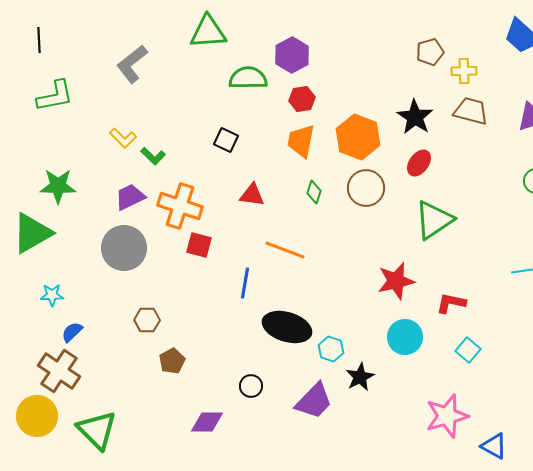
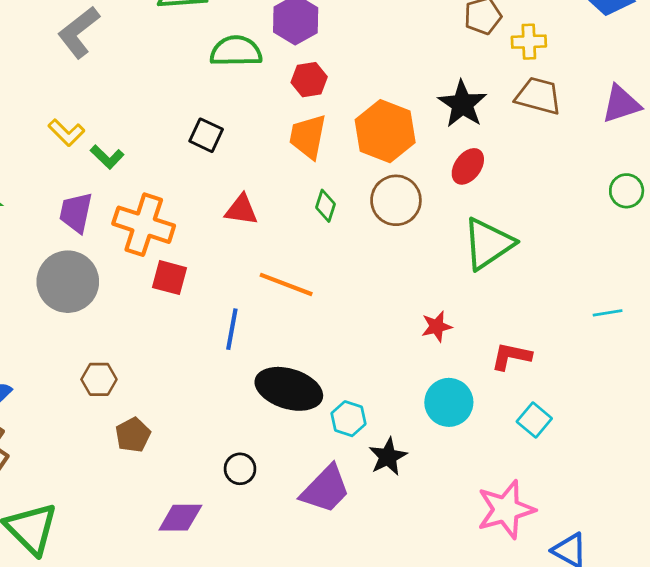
purple trapezoid: (130, 197) -> (76, 213), turned -52
red star: (396, 281) -> (437, 326), size x0.6

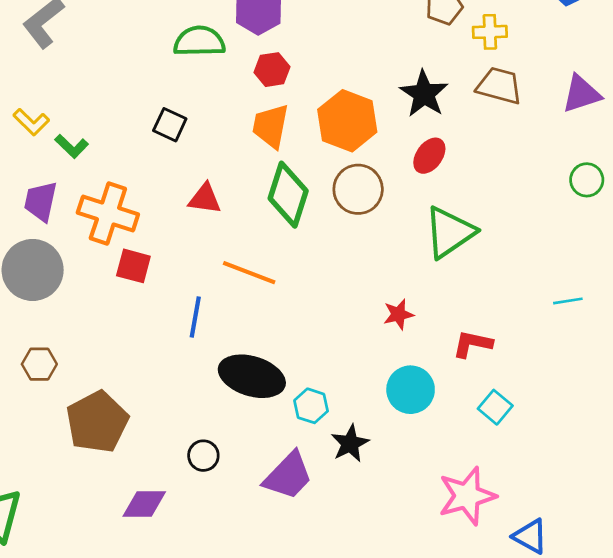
green diamond: (325, 206) -> (288, 195), size x2.0
brown hexagon: (99, 379) -> (39, 364), moved
brown pentagon: (133, 435) -> (97, 422), size x1.8

